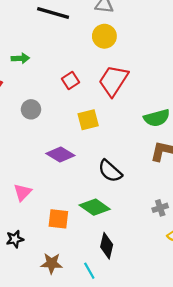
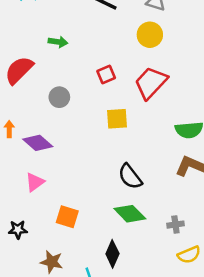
purple diamond: (60, 154) -> (38, 143), moved
green diamond: (95, 207) -> (130, 214), moved

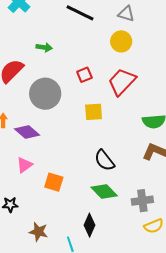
gray circle: (59, 97) -> (45, 94), size x1.8
orange square: (67, 217) -> (54, 182), moved
gray cross: (175, 225) -> (142, 201), size x1.5

